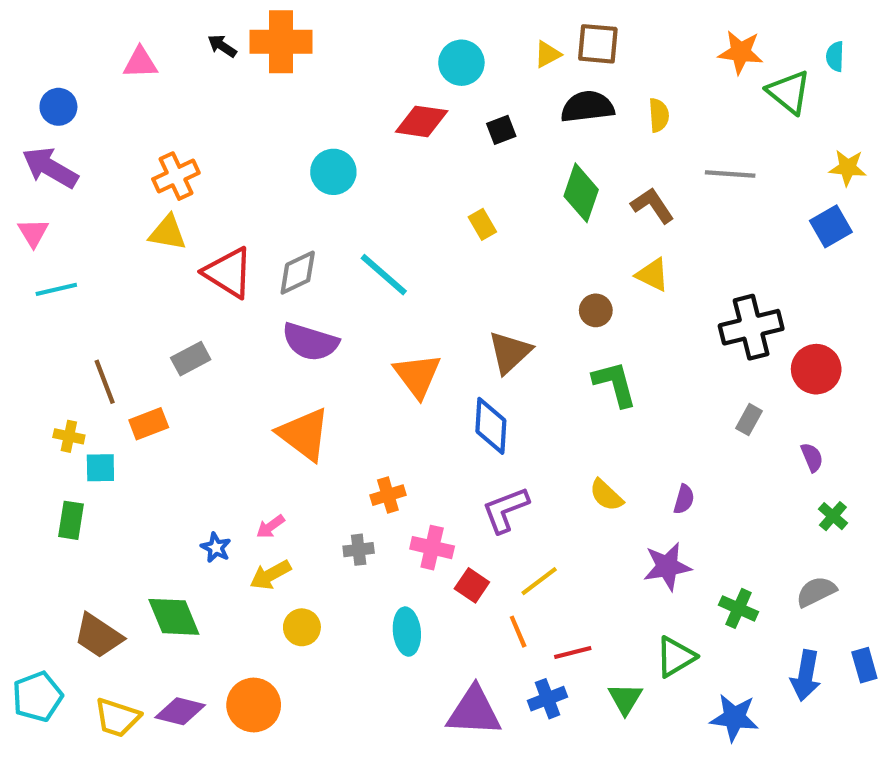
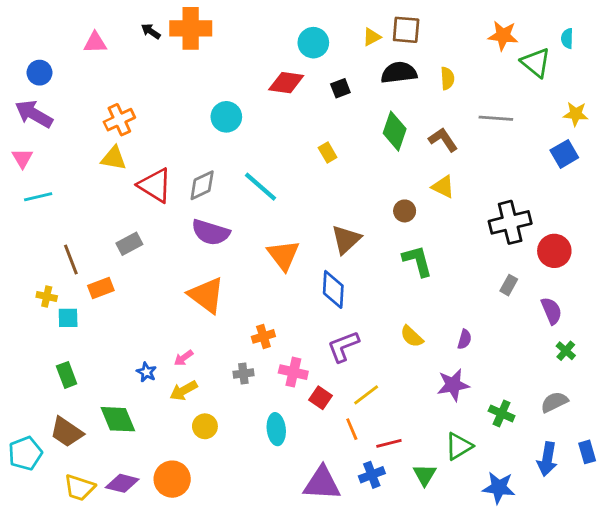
purple semicircle: (812, 457) -> (551, 311), size x1.4
green rectangle: (71, 520) -> (67, 375), moved, turned -30
cyan pentagon: (37, 697) -> (25, 453), moved

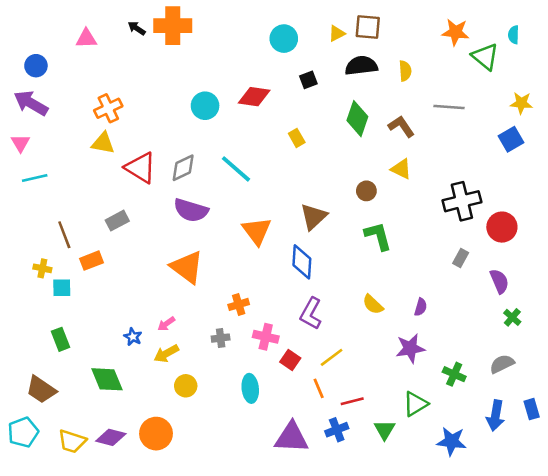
red diamond: (286, 83) -> (254, 97), moved
purple L-shape: (343, 346) -> (311, 314), turned -40
brown trapezoid: (67, 432) -> (41, 390), moved
cyan pentagon: (25, 453) -> (23, 432), moved

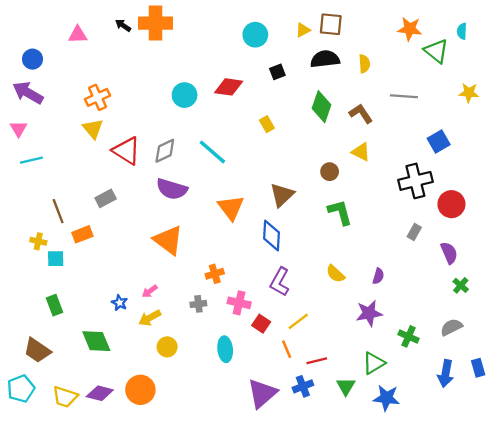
blue square: (511, 139) -> (439, 141), moved
yellow triangle: (103, 143) -> (93, 129), turned 40
purple triangle: (292, 437) -> (262, 393), turned -44
blue star: (452, 441) -> (386, 398), moved

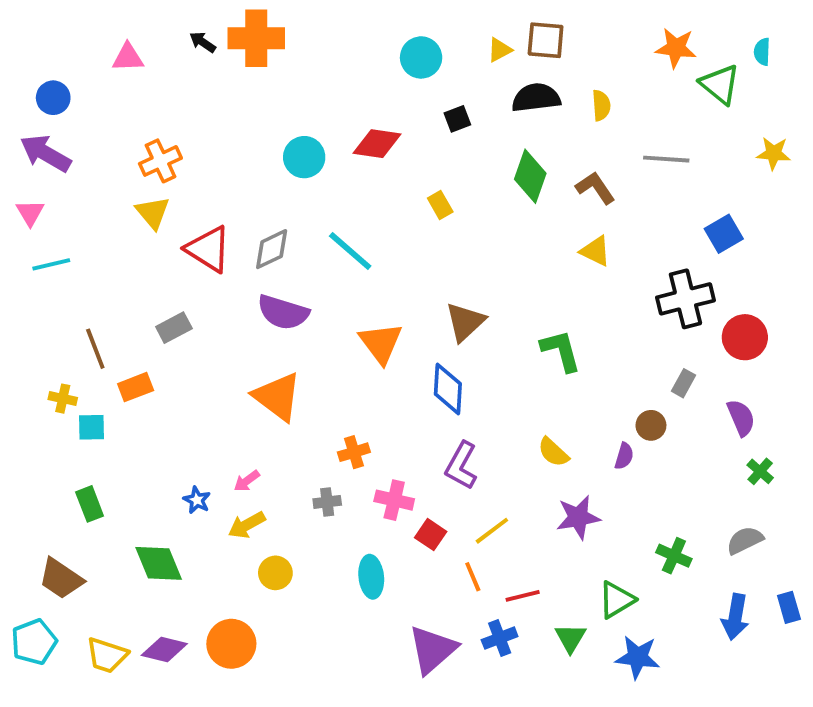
brown circle: (330, 172) -> (651, 425), moved
purple star: (369, 313) -> (578, 517), moved

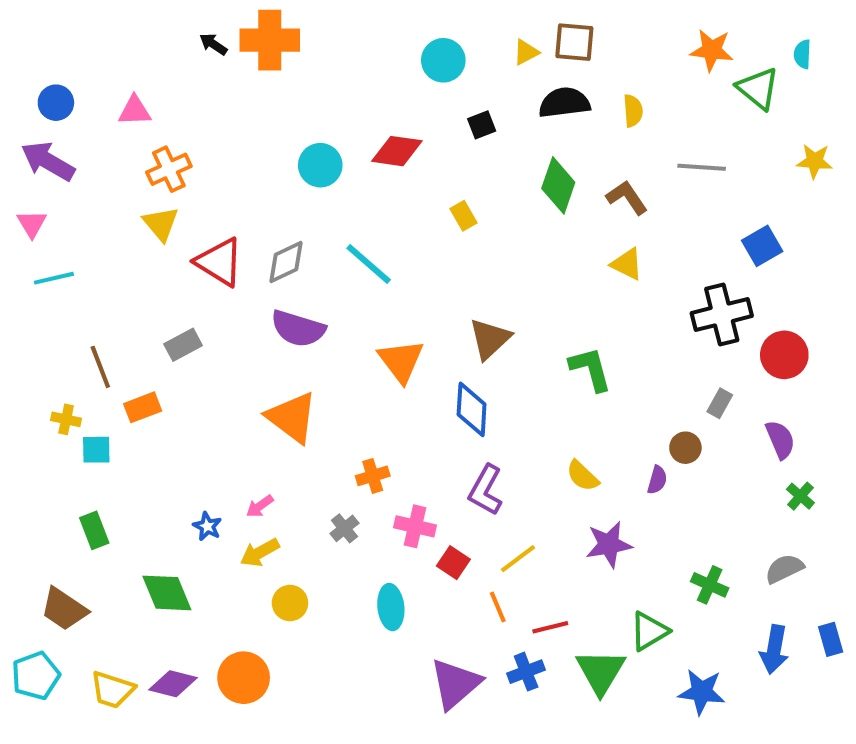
pink triangle: (128, 57) -> (135, 111), moved
gray cross: (327, 502) -> (344, 528), turned -32
green triangle: (570, 638) -> (601, 672), size x1.5
blue star: (638, 657) -> (702, 692), moved

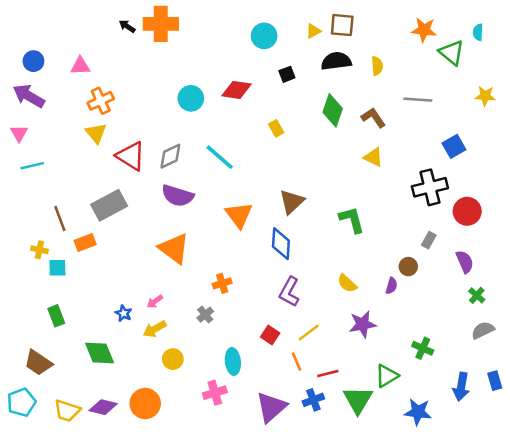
gray rectangle: (183, 345) -> (109, 205), size x1.6
pink cross: (415, 526) -> (215, 393), moved, turned -30
gray semicircle: (784, 569) -> (483, 330), moved

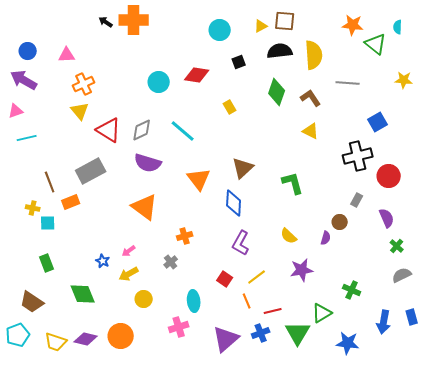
yellow semicircle: (377, 66) -> (314, 55), size x1.8
pink triangle: (19, 133) -> (16, 111), turned 42

